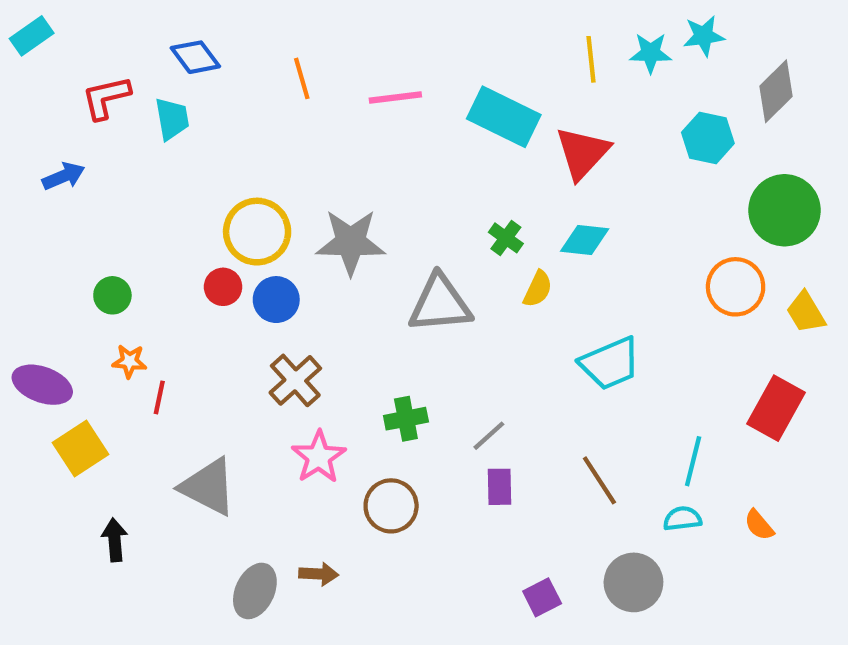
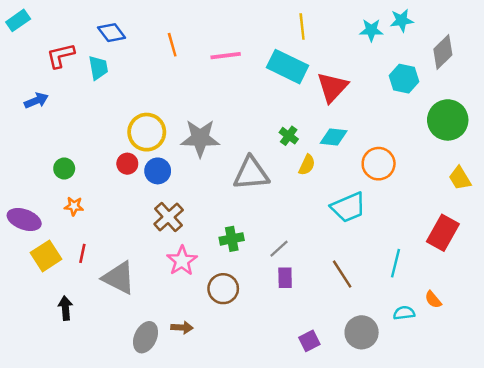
yellow line: (591, 59) -> (302, 26), moved
orange circle: (736, 287) -> (379, 164), moved
red line: (159, 397) -> (82, 253), moved
cyan semicircle: (682, 519) -> (404, 313), moved

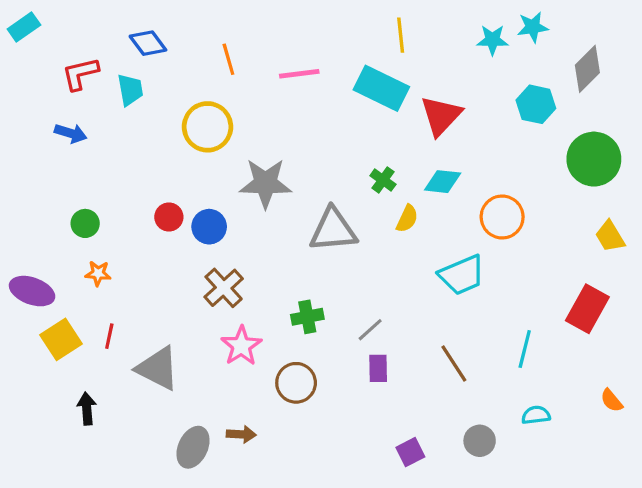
blue arrow: (36, 101) -> (71, 133), moved, turned 40
yellow circle: (147, 132) -> (208, 127), moved
orange semicircle: (433, 300) -> (612, 401), moved
gray circle: (362, 332) -> (480, 441), size x0.7

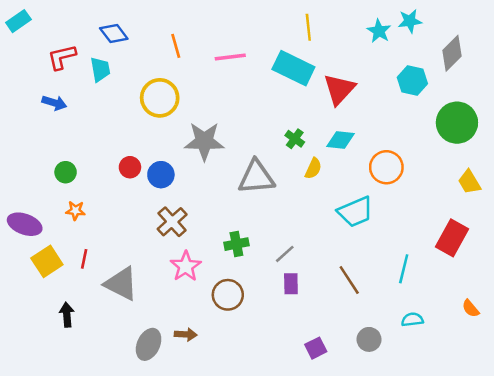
cyan star: (492, 40) -> (379, 31), turned 30

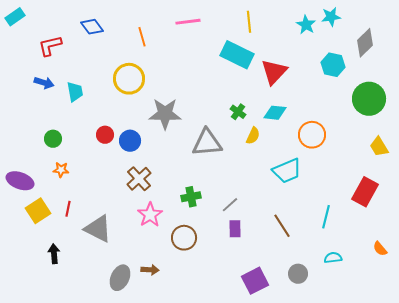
pink line: (230, 57) -> (188, 22), moved
cyan trapezoid: (100, 69) -> (75, 92), moved
purple square: (316, 348) -> (255, 281), size x1.5

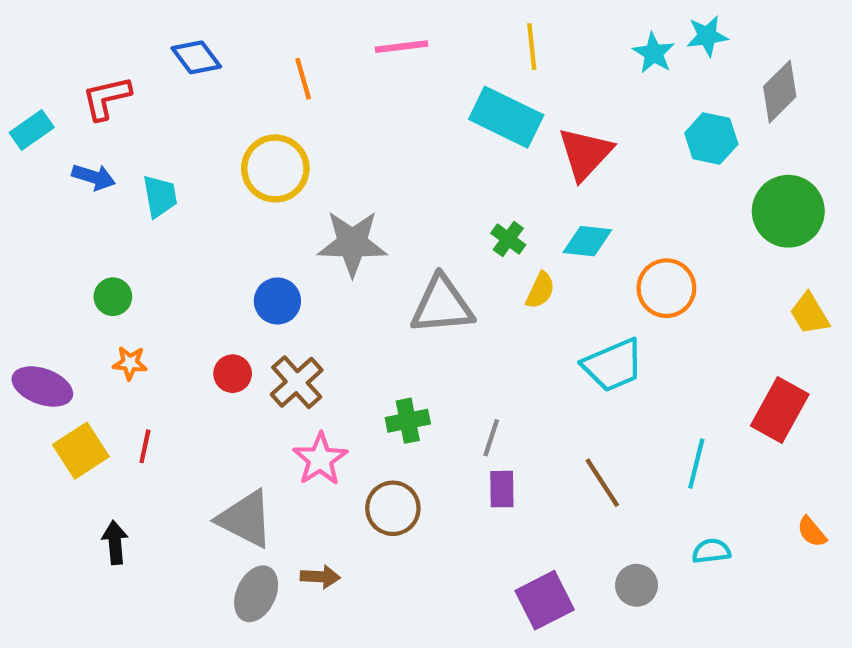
cyan rectangle: (15, 17) -> (32, 130), moved
red circle: (105, 135) -> (233, 374), moved
gray line: (230, 205) -> (491, 438), turned -30
gray triangle: (98, 229) -> (245, 519), moved

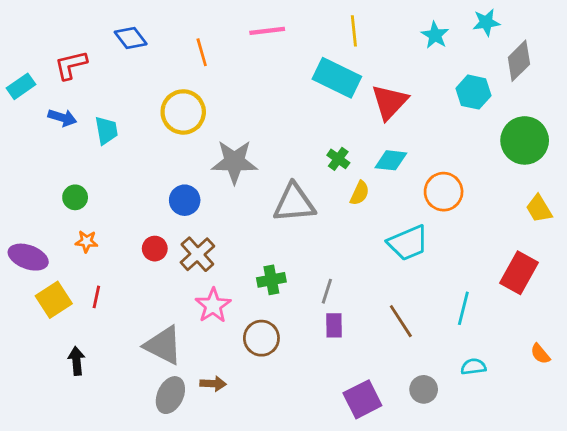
cyan star: (707, 36) -> (486, 22), moved

